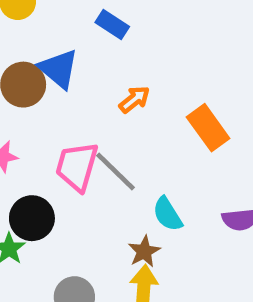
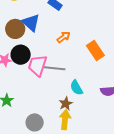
gray line: (115, 171) -> (54, 68), turned -40
black circle: (32, 218) -> (21, 55), moved

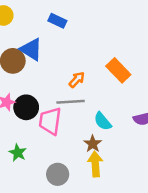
orange arrow: (64, 37) -> (77, 80), moved
black circle: (21, 55) -> (26, 107), moved
pink trapezoid: (38, 65) -> (50, 121), moved

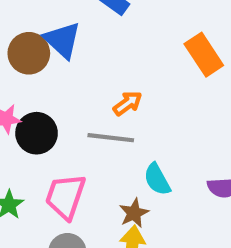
orange rectangle: (118, 70) -> (204, 55), moved
pink trapezoid: (50, 121) -> (65, 196), moved

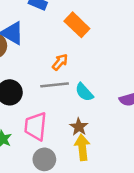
orange rectangle: (204, 55) -> (77, 25), moved
cyan semicircle: (157, 179) -> (84, 92), moved

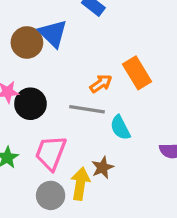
orange rectangle: (77, 25) -> (137, 73), moved
yellow arrow: (82, 147) -> (80, 184), moved

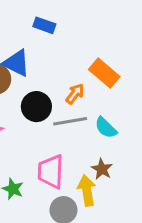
black circle: (30, 104) -> (36, 107), moved

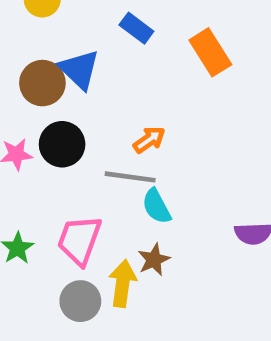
orange rectangle: (104, 73) -> (210, 52), moved
black circle: (36, 107) -> (62, 144), moved
cyan semicircle: (106, 128) -> (156, 206), moved

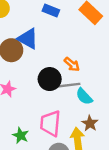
orange arrow: (149, 140) -> (72, 64), turned 91
black circle: (62, 144) -> (50, 79), moved

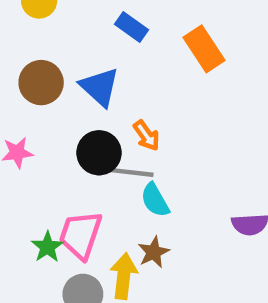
blue triangle: (28, 39) -> (100, 87), moved
green star: (21, 135) -> (47, 247), moved

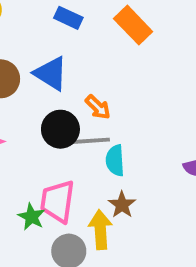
cyan semicircle: (155, 200) -> (115, 160), turned 36

